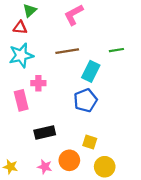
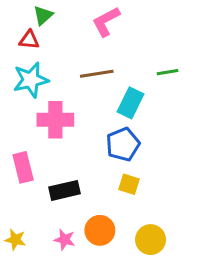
pink cross: (38, 83) -> (55, 120), size x1.6
pink rectangle: (21, 100) -> (23, 167), moved
yellow square: (90, 142) -> (129, 184), moved

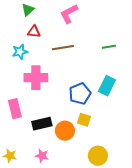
red triangle: (29, 40) -> (34, 32), moved
cyan star: (31, 80) -> (20, 52), size x0.7
cyan rectangle: (131, 103) -> (107, 86), moved
orange circle: (100, 230) -> (65, 131), moved

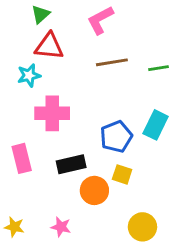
red triangle: (34, 32) -> (49, 46), size x1.5
brown line: (63, 48) -> (112, 62), moved
black rectangle: (42, 124) -> (71, 164), moved

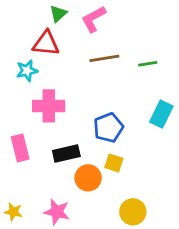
green triangle: (41, 14) -> (58, 14), moved
cyan rectangle: (156, 125) -> (161, 114), moved
pink star: (61, 227) -> (57, 212), size x1.4

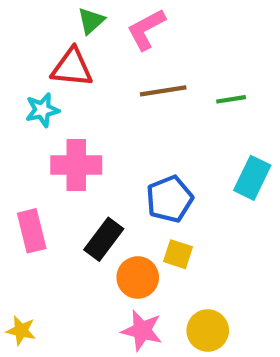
black rectangle: (66, 153) -> (104, 239), turned -40
pink star: (57, 212) -> (142, 331), moved

